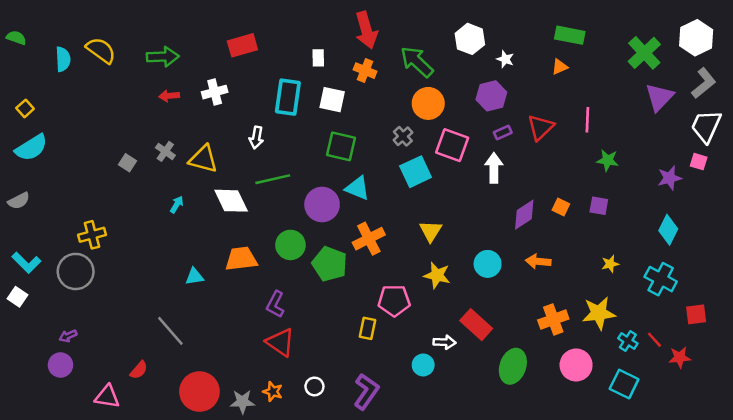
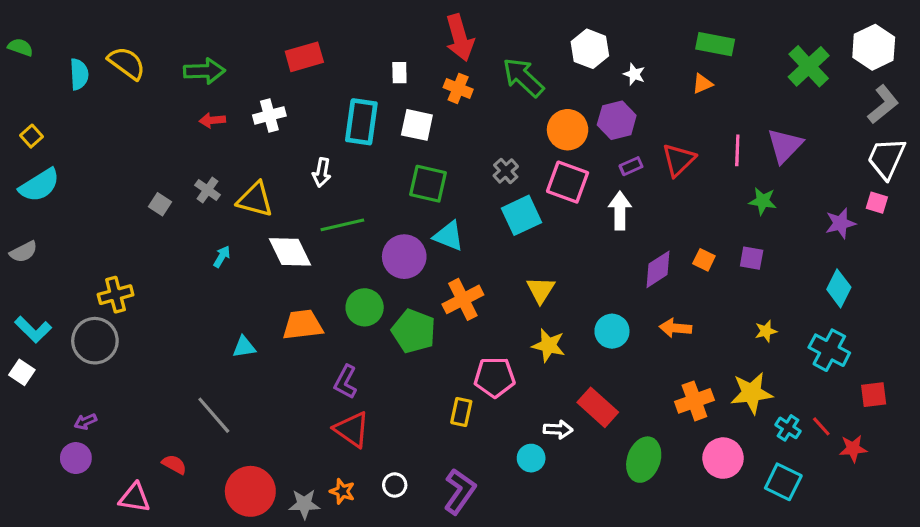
purple triangle: (659, 97) -> (785, 146), moved
orange circle: (428, 103) -> (568, 130), moved
red semicircle: (139, 370) -> (174, 464), turned -102

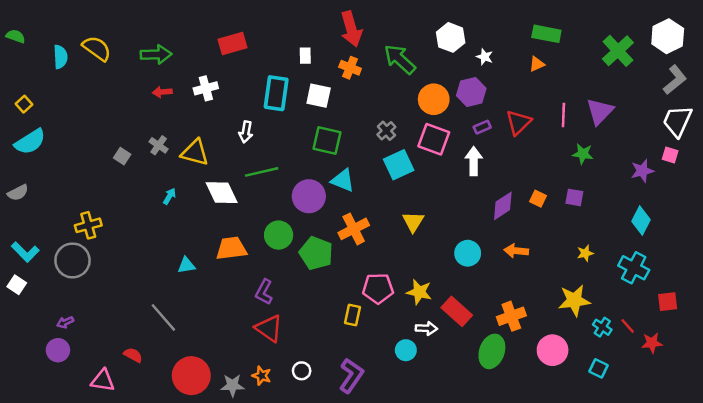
yellow star: (549, 345) -> (419, 292), moved
orange cross: (694, 401) -> (511, 316), moved
cyan square: (783, 482) -> (599, 368), size x0.7

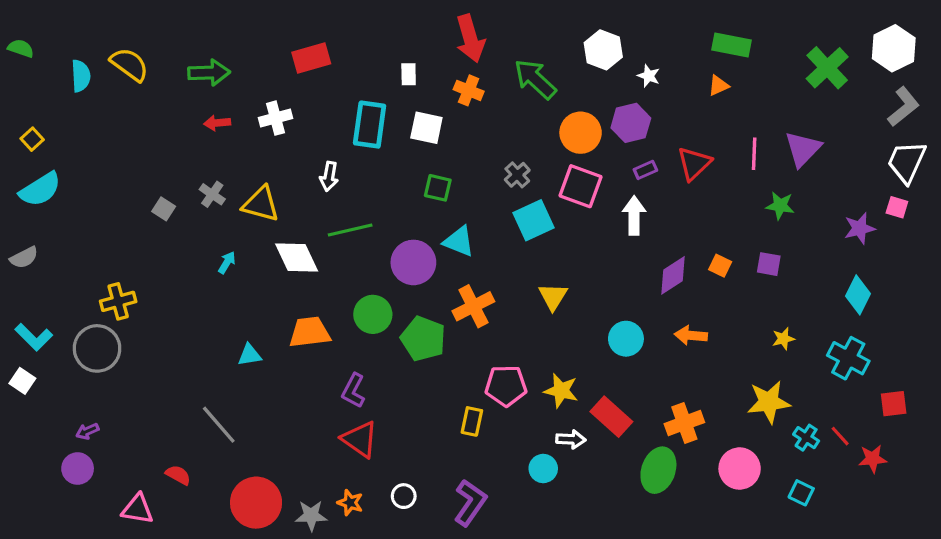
green square: (327, 140) -> (438, 188), size x0.7

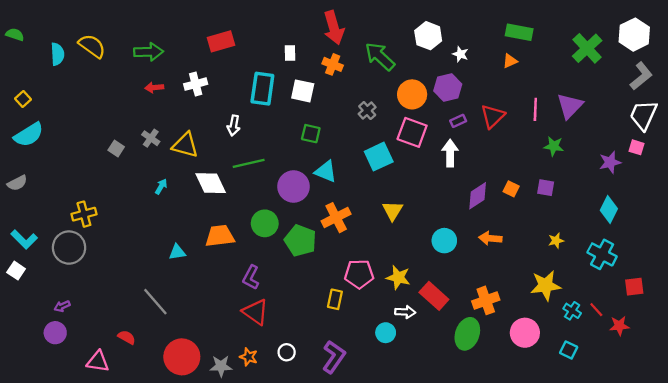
gray cross: (517, 175) -> (367, 111), moved

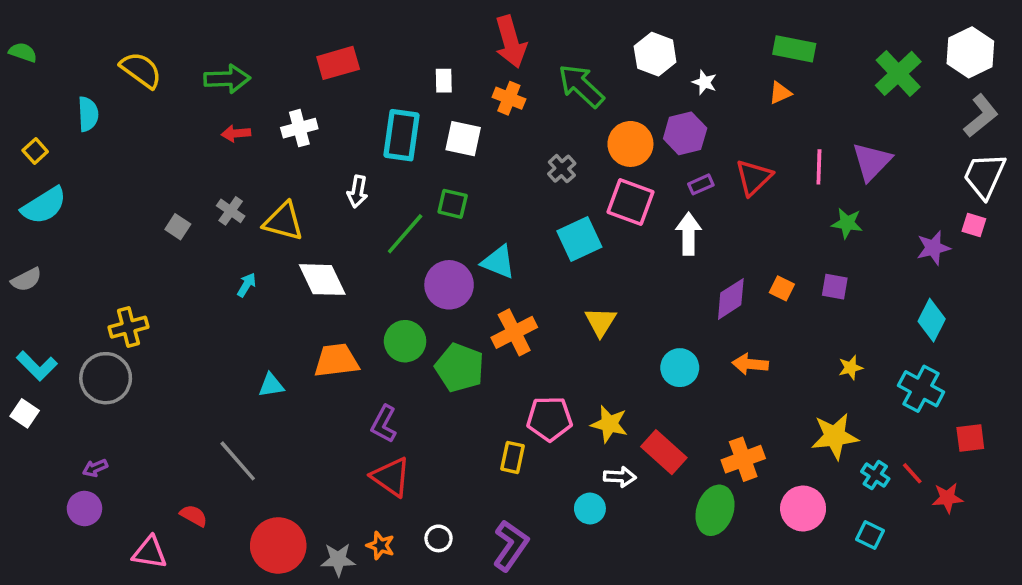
cyan semicircle: (58, 54) -> (88, 114), moved
green square: (311, 134) -> (453, 204), moved
green line: (249, 163) -> (405, 234), moved, turned -36

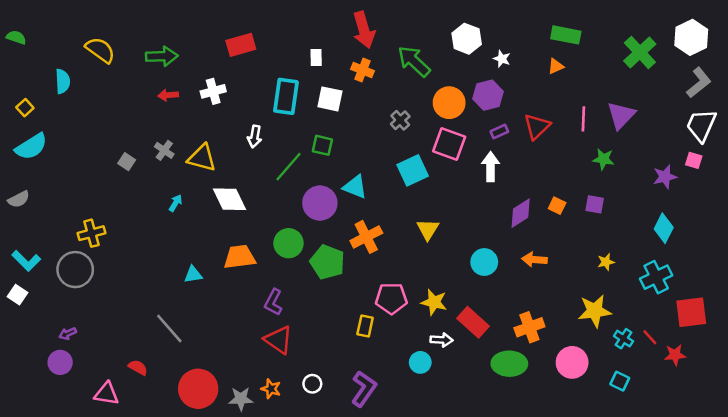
cyan cross: (921, 389) -> (656, 277), turned 36
red square: (970, 438) -> (691, 312), size x1.5
green ellipse: (715, 510) -> (509, 364), turned 72

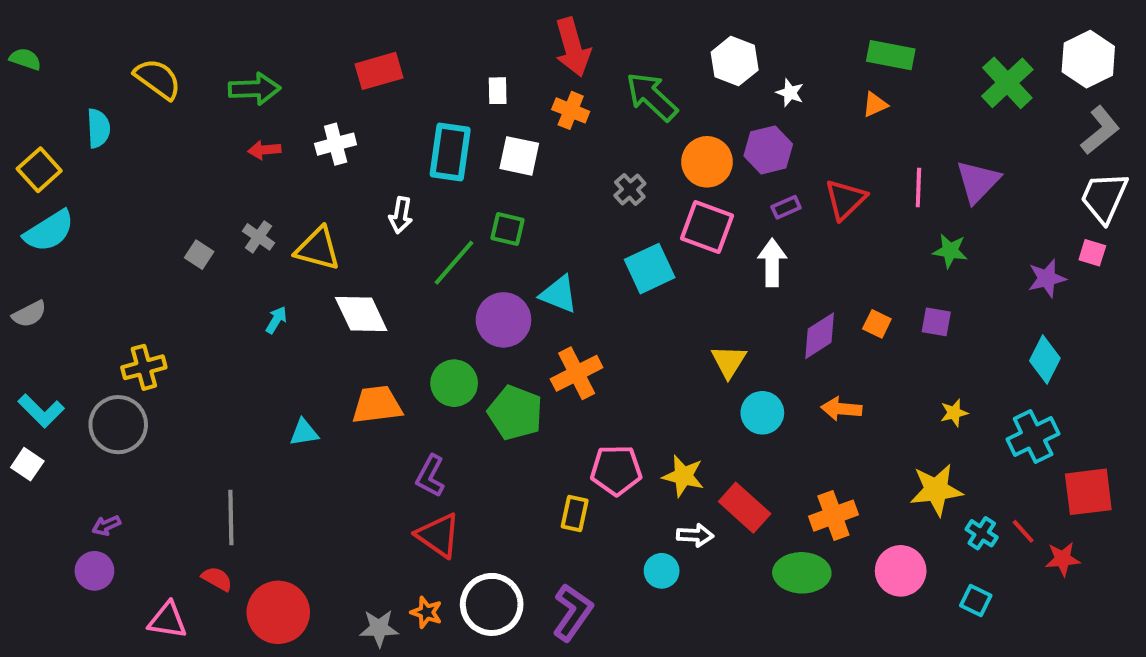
yellow square: (25, 108) -> (39, 170), size x1.5
yellow triangle: (428, 229) -> (729, 361), moved
gray line: (169, 329) -> (231, 517), moved, turned 40
white circle: (312, 384) -> (492, 604), size x2.0
red circle: (198, 389) -> (278, 612), moved

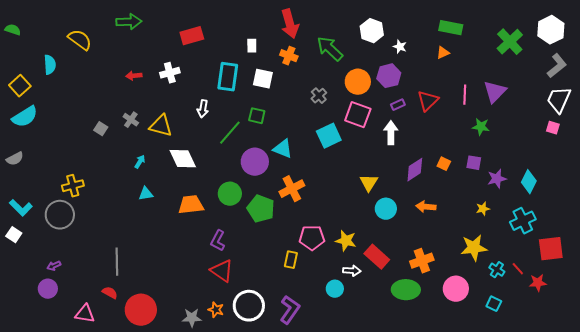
green arrow: (255, 89) -> (129, 22), moved
purple star: (1047, 278) -> (497, 179), moved
cyan triangle: (304, 433) -> (146, 194), moved

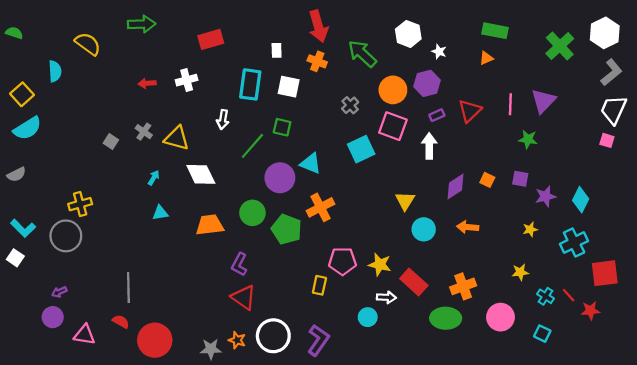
yellow star: (474, 248) -> (520, 272), size x0.6
pink triangle: (85, 314) -> (85, 335), moved

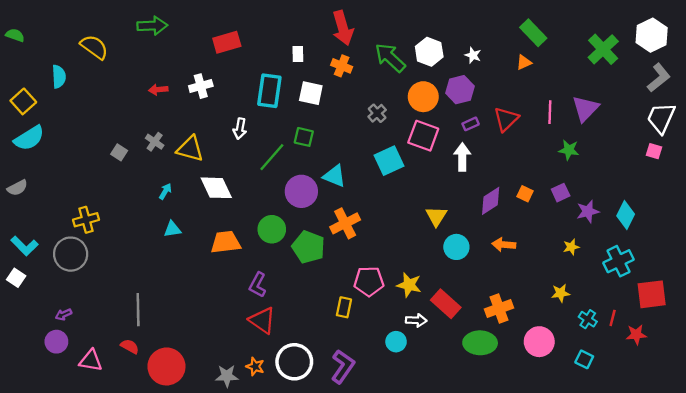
green rectangle: (495, 31) -> (533, 33), turned 35
white hexagon: (408, 34) -> (429, 52), moved
purple square: (520, 179) -> (561, 193), turned -35
red line: (569, 295) -> (613, 318), turned 56

